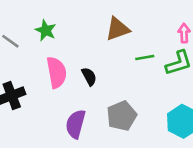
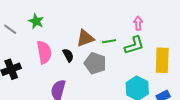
brown triangle: (118, 29) -> (85, 38), moved
gray pentagon: (122, 116) -> (95, 63), moved, turned -30

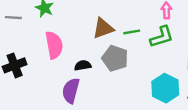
gray line: (10, 29) -> (13, 18), turned -32
black semicircle: (68, 55) -> (83, 65), moved, turned -72

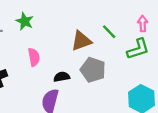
green line: (132, 32) -> (109, 32), moved, turned 56
pink semicircle: (54, 45) -> (34, 57), size x0.7

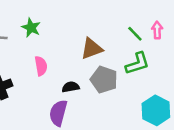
green line: (109, 32) -> (135, 34), moved
green L-shape: (138, 49) -> (137, 63), moved

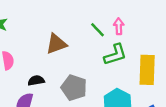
green L-shape: (137, 63) -> (115, 55), moved
gray pentagon: (104, 80) -> (74, 88), moved

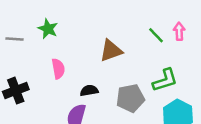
green L-shape: (115, 55) -> (165, 80), moved
gray pentagon: (74, 88) -> (130, 98), turned -30

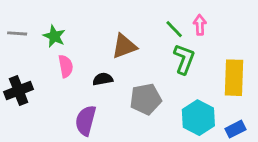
green star: (48, 29) -> (54, 36), moved
green L-shape: (165, 80) -> (184, 59), moved, turned -52
black semicircle: (89, 91) -> (103, 79), moved

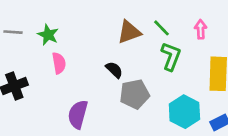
pink arrow: (200, 25) -> (201, 29), moved
brown triangle: (124, 46) -> (129, 32), moved
black semicircle: (103, 79) -> (114, 70), moved, turned 54

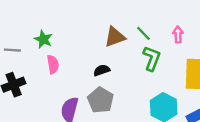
gray line: (13, 32) -> (12, 50), moved
black semicircle: (114, 70) -> (102, 70), turned -63
gray pentagon: (134, 94) -> (101, 100), moved, turned -30

